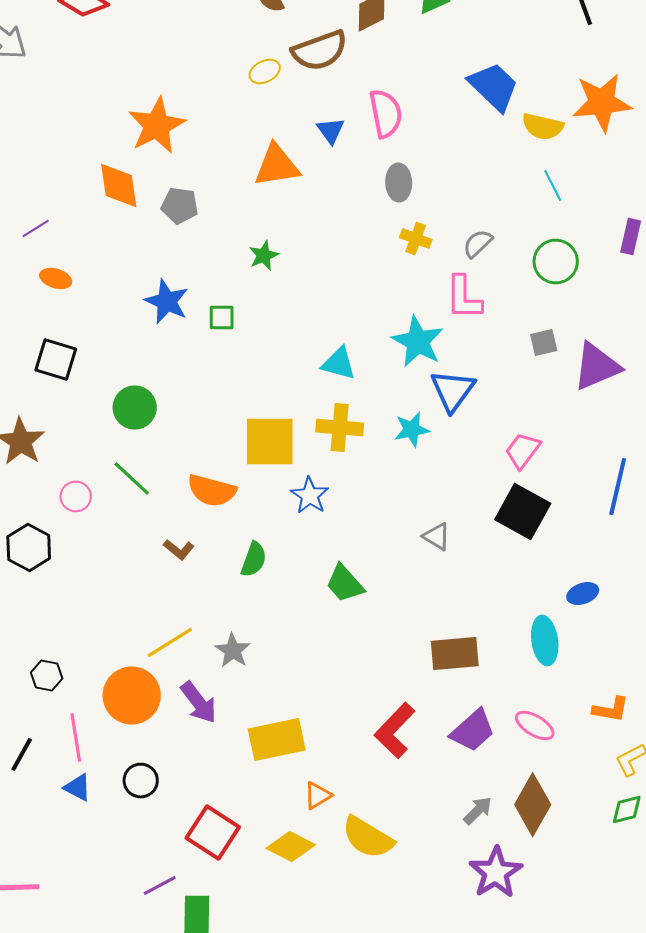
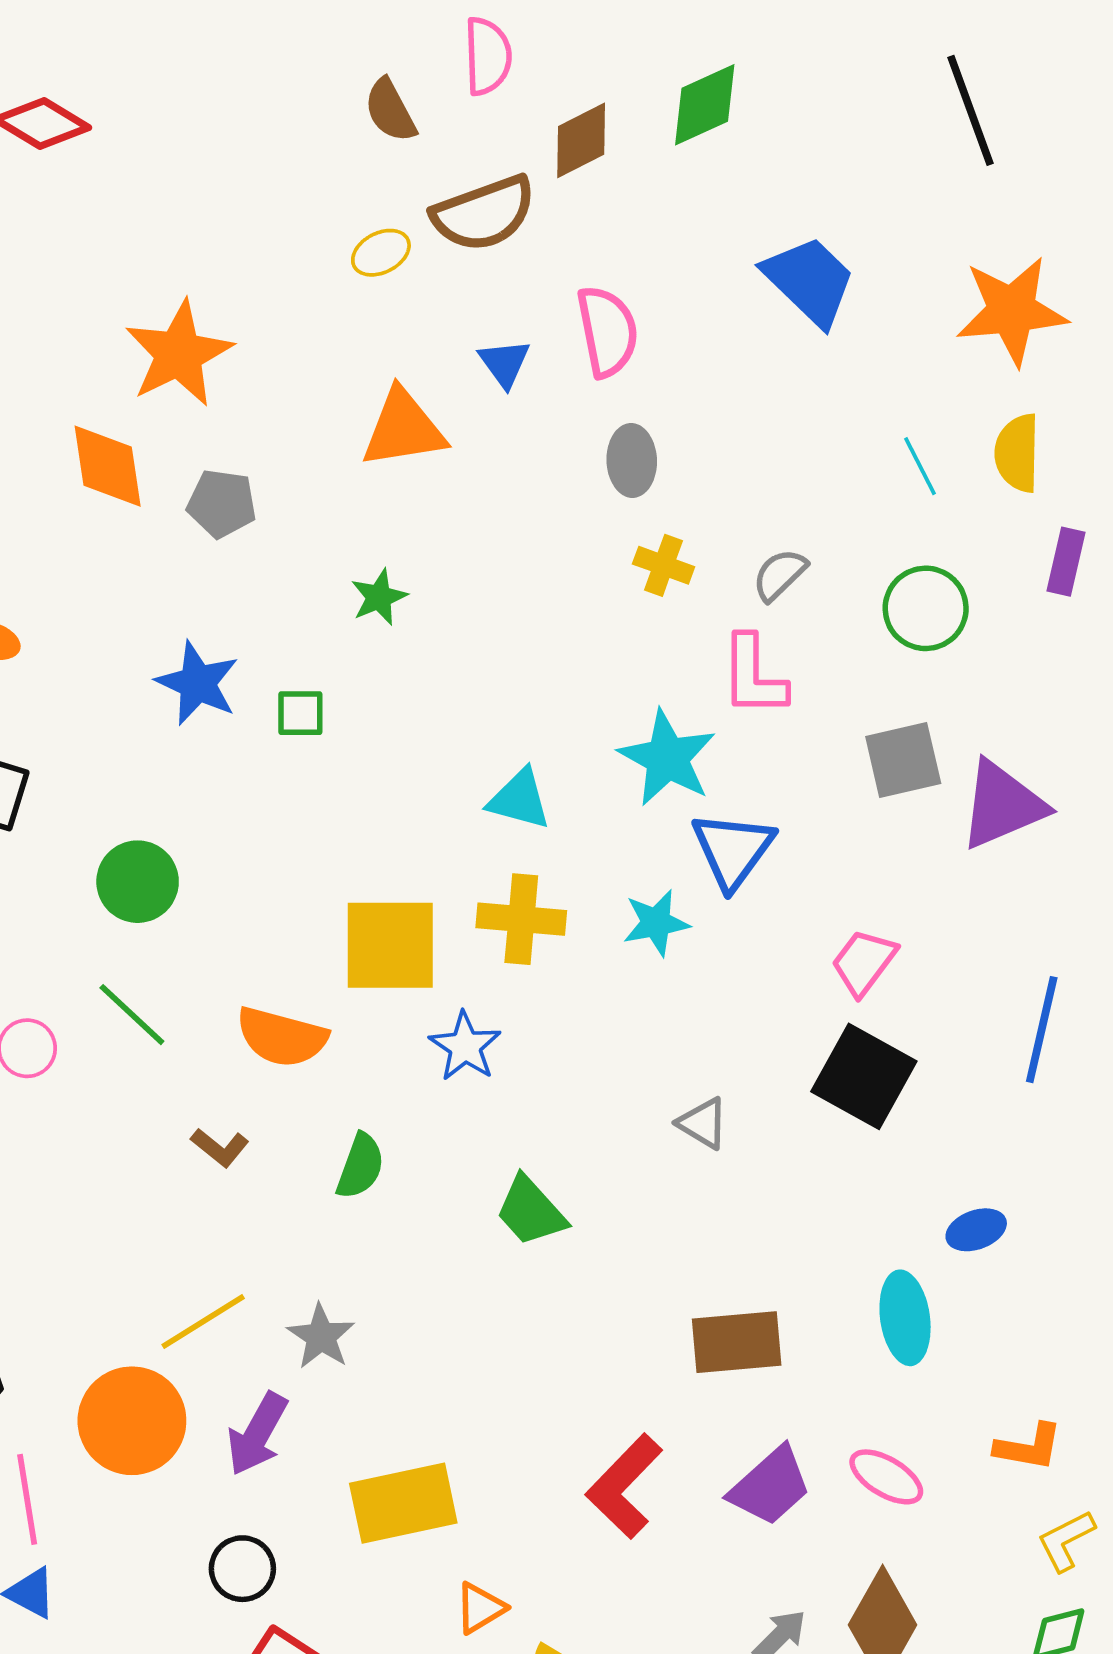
yellow semicircle: (543, 126) -> (1017, 453), moved, turned 78
gray square: (544, 342) -> (903, 760), size x1.5
purple arrow: (199, 702) -> (257, 1434), turned 66
black circle: (141, 780) -> (242, 1569), moved

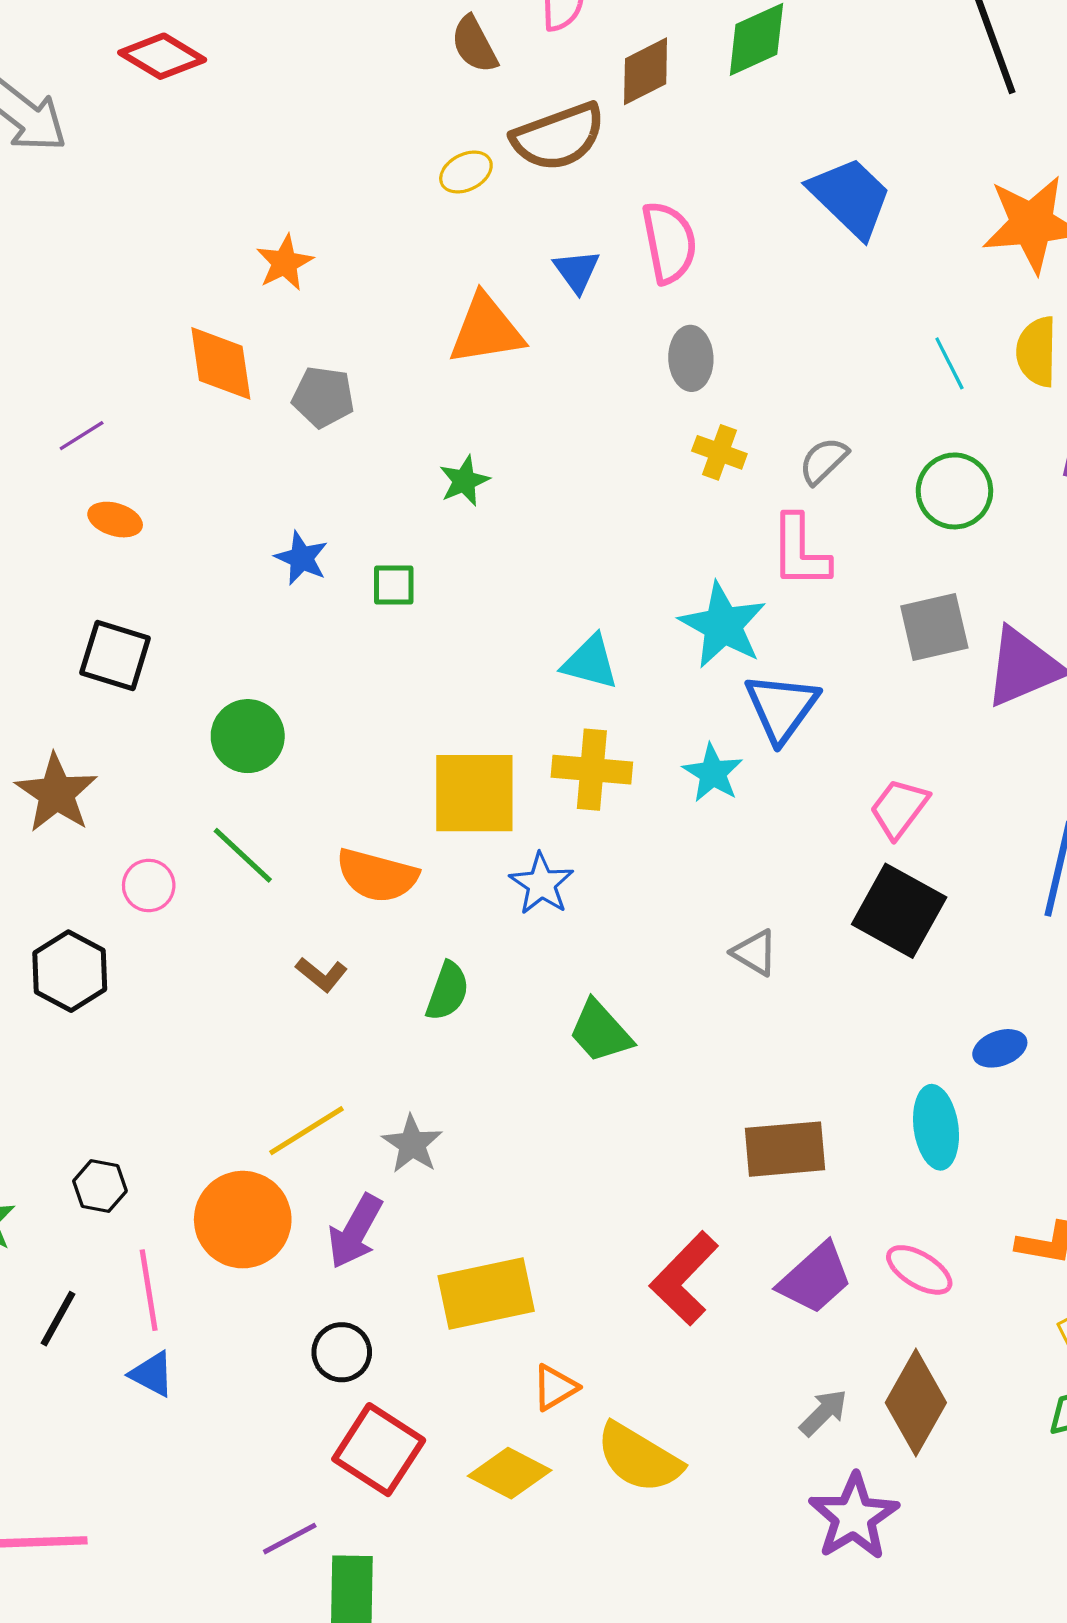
orange star: (179, 354) -> (285, 263), size x0.6
blue star: (197, 683) -> (301, 558), size x0.7
cyan star: (656, 923) -> (713, 773), turned -30

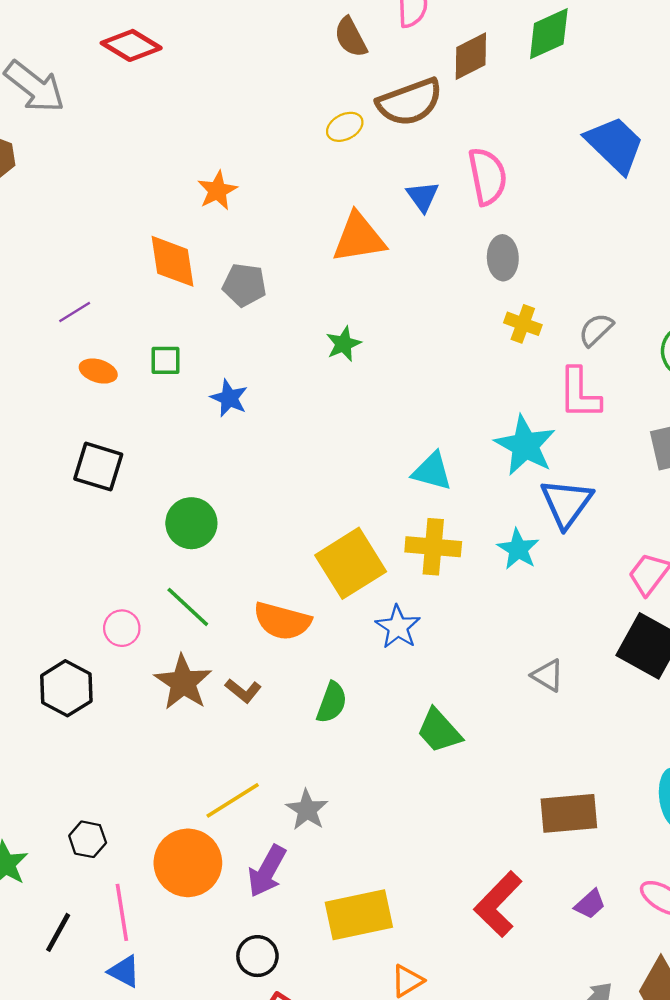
green square: (394, 585) -> (165, 360), moved
brown star: (56, 793) -> (183, 682), moved
yellow square: (474, 793) -> (351, 563), turned -32
purple trapezoid: (815, 1278) -> (590, 904), size x0.6

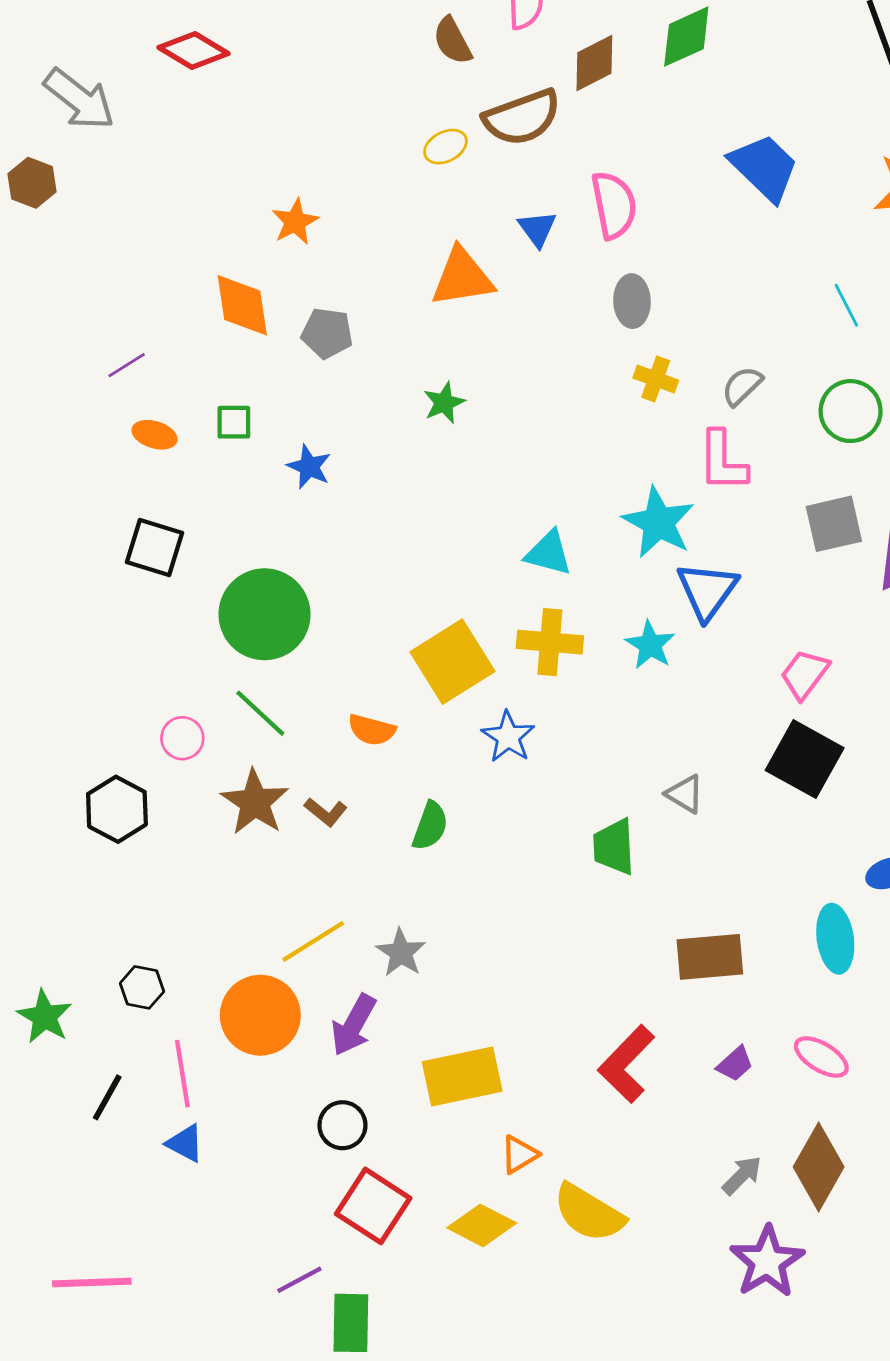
green circle: (191, 523) -> (265, 614), size x1.5
orange semicircle: (282, 621) -> (372, 730), size x0.7
green trapezoid: (439, 731) -> (614, 847), moved, turned 39

